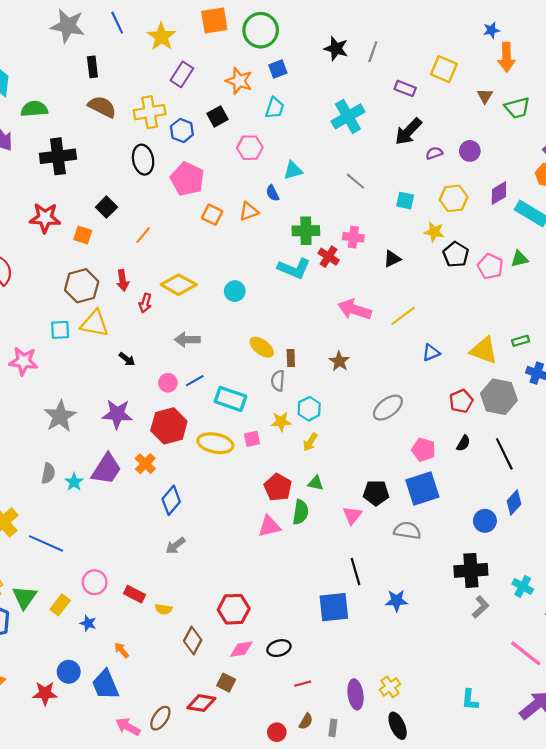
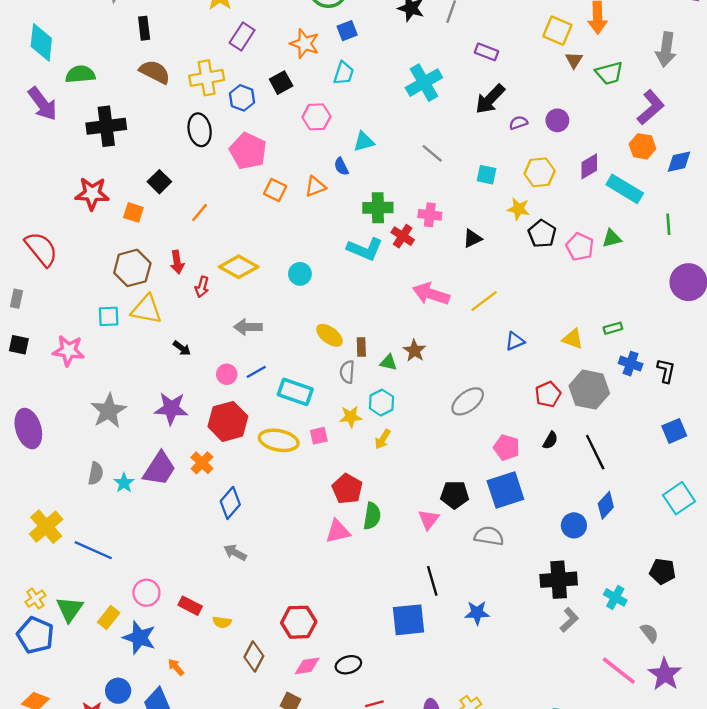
yellow square: (444, 69) -> (557, 31), moved
yellow triangle: (484, 350) -> (573, 339), size x0.7
green triangle: (316, 483) -> (389, 362), moved
gray arrow: (175, 546) -> (235, 553), turned 66
blue star: (88, 623) -> (139, 638), size x1.8

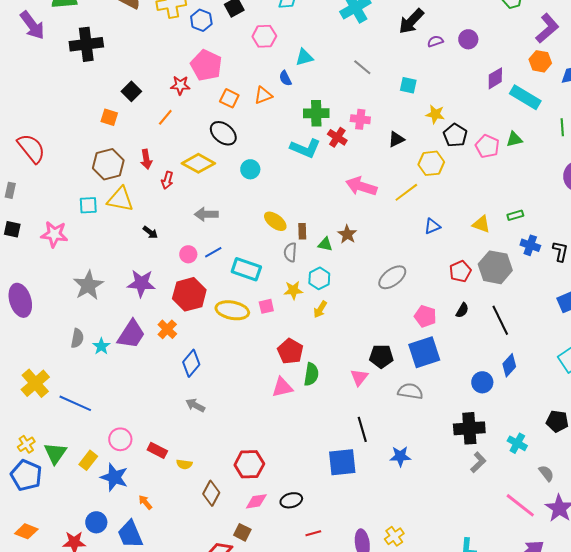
black ellipse: (200, 130) -> (223, 133), moved, turned -40
yellow hexagon: (540, 172) -> (431, 163), moved
red star: (92, 194) -> (180, 85), moved, size x0.7

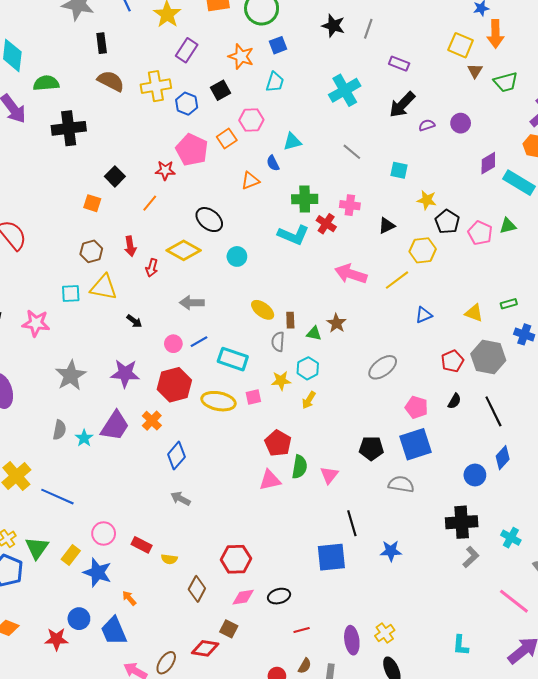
orange square: (229, 98) -> (227, 139), moved, turned 30
brown hexagon: (108, 164) -> (91, 251), size x0.7
pink triangle: (359, 377) -> (329, 475), moved

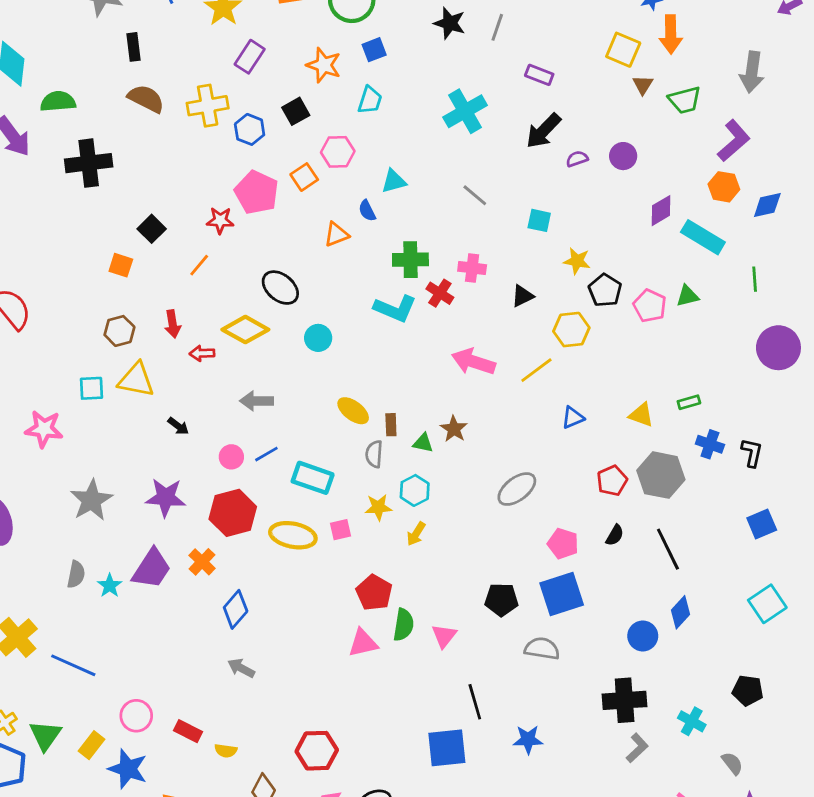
red arrow: (152, 268) -> (202, 353), turned 72

